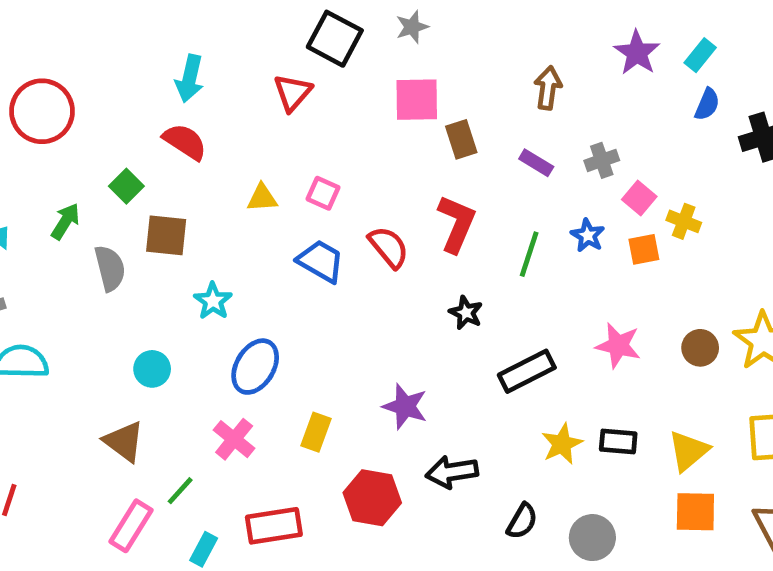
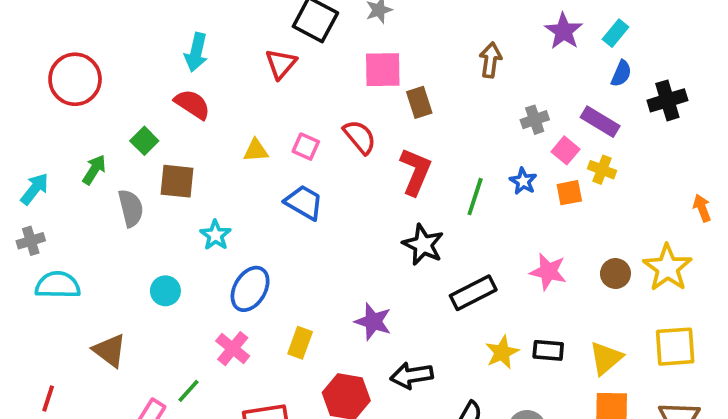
purple rectangle: (536, 163) -> (600, 122), moved, size x1.4
red semicircle: (389, 247) -> (360, 137), moved
black star: (466, 313) -> (423, 245), size x1.5
brown triangle: (124, 442) -> (110, 350), moved

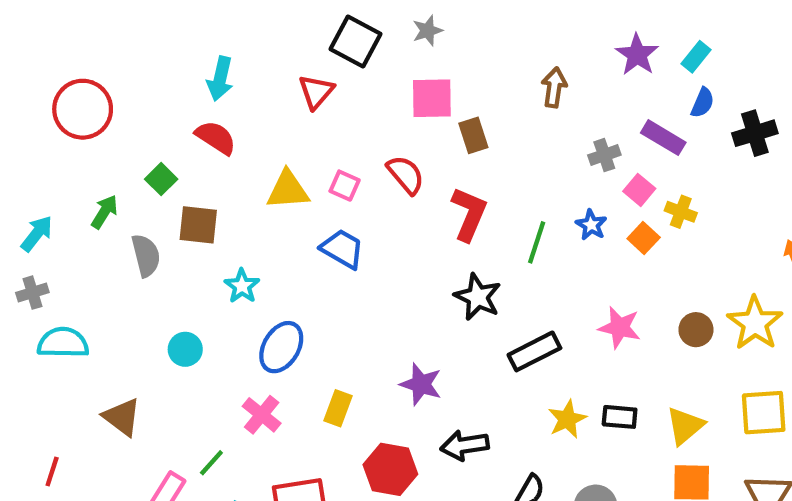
purple rectangle: (600, 122) -> (663, 138), moved
yellow triangle: (256, 150) -> (288, 190), size x1.5
orange square: (569, 193) -> (644, 238), turned -36

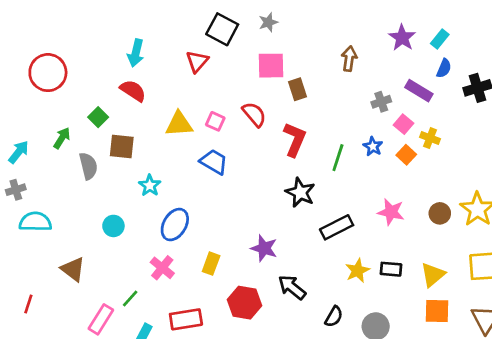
black arrow: (465, 445) -> (292, 287), turned 48

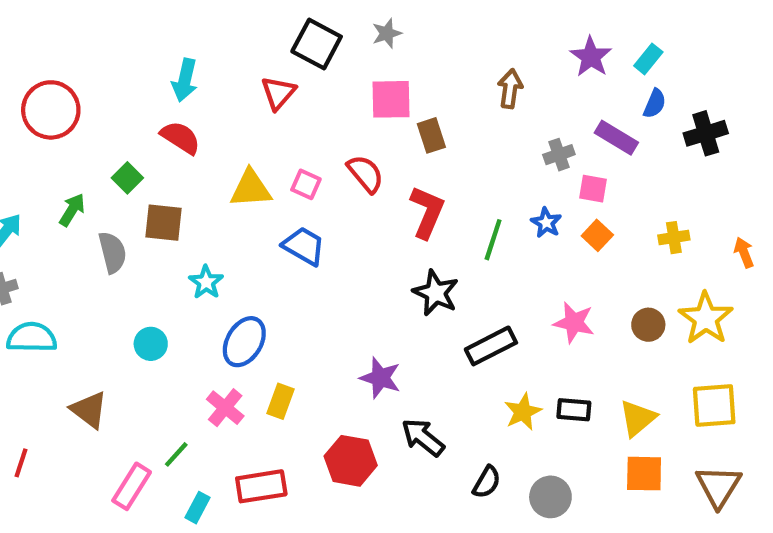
pink square: (404, 124) -> (593, 189), turned -30
yellow cross: (430, 138) -> (674, 238), moved, turned -30
yellow rectangle: (211, 264) -> (280, 401), moved

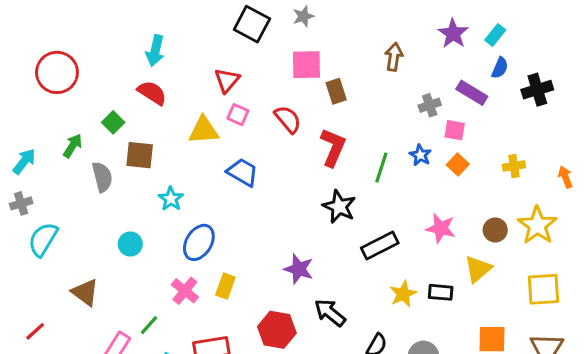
red triangle: (278, 93) -> (227, 80), moved
pink square: (306, 184) -> (238, 115), moved
cyan semicircle: (32, 337) -> (43, 239), turned -60
yellow triangle: (638, 418) -> (478, 269), moved
red line: (21, 463) -> (35, 331), turned 30

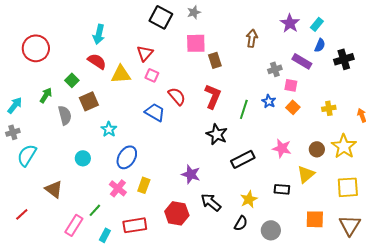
red semicircle: (288, 119) -> (177, 96), moved
yellow triangle: (204, 130) -> (121, 74), moved
brown square: (140, 155) -> (89, 101), turned -30
yellow star: (403, 294) -> (249, 199), moved

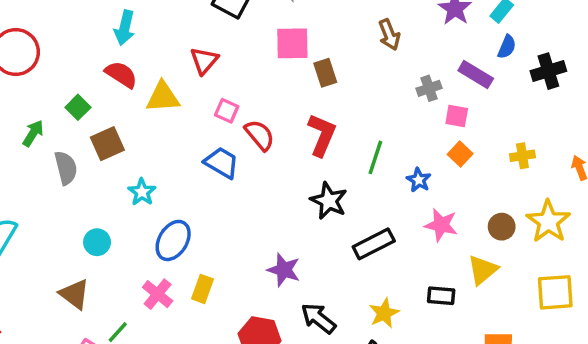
brown arrow: (252, 38) -> (389, 35), turned 150
pink square: (152, 75) -> (227, 111), moved
blue star: (269, 101) -> (419, 180), moved
brown triangle: (54, 189) -> (75, 294), moved

